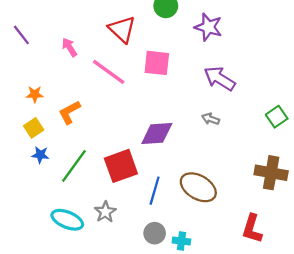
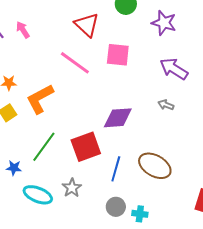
pink arrow: (69, 47) -> (23, 30), moved
orange L-shape: (69, 112) -> (40, 99), size x1.4
blue star: (40, 155) -> (14, 168), moved

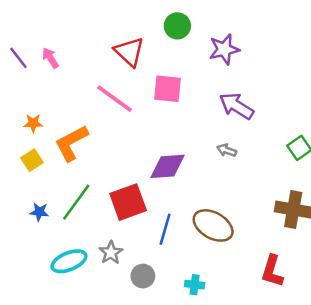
purple star: (164, 23) -> (224, 49), turned -30
blue star: (14, 168) -> (39, 212), moved
cyan ellipse: (38, 195) -> (69, 261), turned -44
gray circle: (116, 207) -> (143, 276), moved

